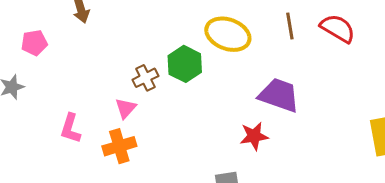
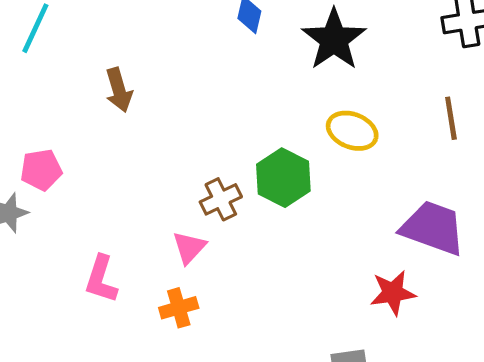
yellow ellipse: (228, 34) -> (352, 131), size x0.7
pink pentagon: (34, 43) -> (41, 170), moved
orange cross: (119, 146) -> (179, 308), size x0.7

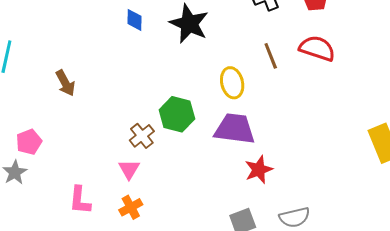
yellow ellipse: (352, 131) -> (232, 83), moved, turned 68
purple trapezoid: (433, 228) -> (235, 129), moved

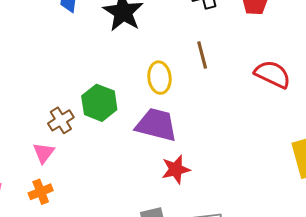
red semicircle: (317, 48) -> (273, 74), moved

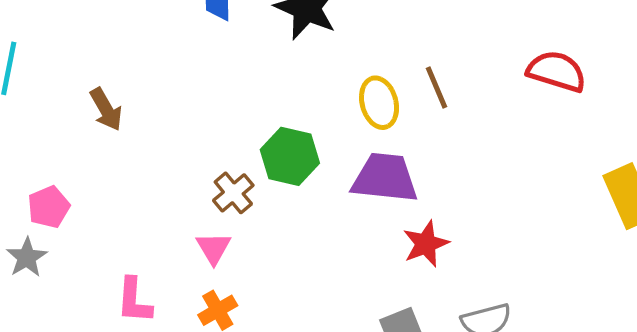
brown line: (202, 55) -> (437, 87), moved

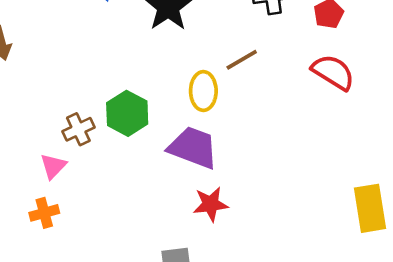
red semicircle: (557, 71) -> (333, 72), moved
brown line: (437, 87) -> (242, 60), moved, turned 68

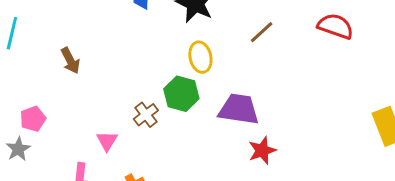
yellow ellipse: (203, 91) -> (200, 57), moved
pink triangle: (53, 166) -> (107, 141), moved

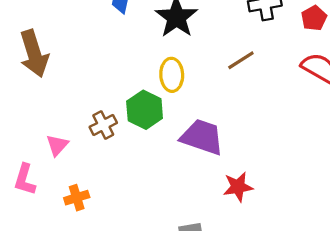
brown arrow: (70, 61) -> (34, 54), size x1.6
red star: (262, 150) -> (238, 187), moved

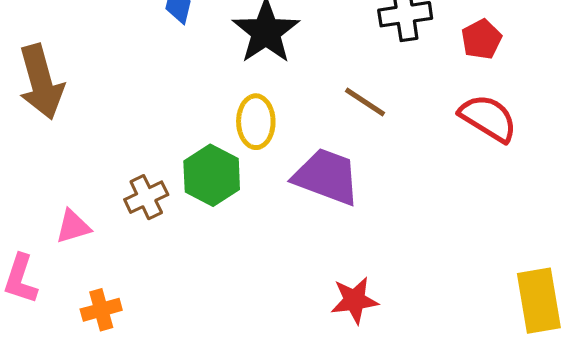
brown line: (241, 60) -> (365, 102), turned 64
purple trapezoid: (202, 137) -> (327, 177), moved
pink triangle: (57, 145) -> (73, 227), turned 30

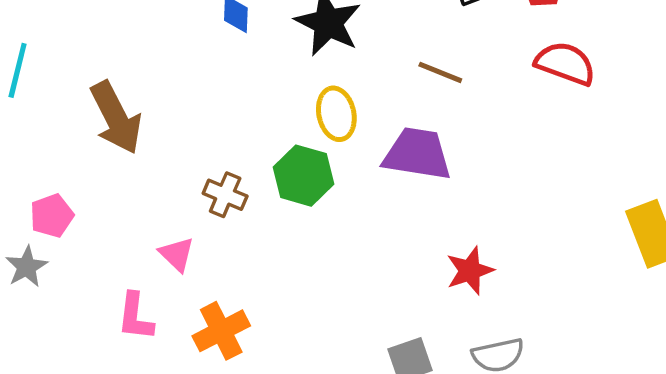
brown cross: (146, 197) -> (225, 195), moved, turned -30
pink triangle: (73, 227) -> (177, 254), turned -48
orange cross: (101, 310) -> (221, 331), size x1.4

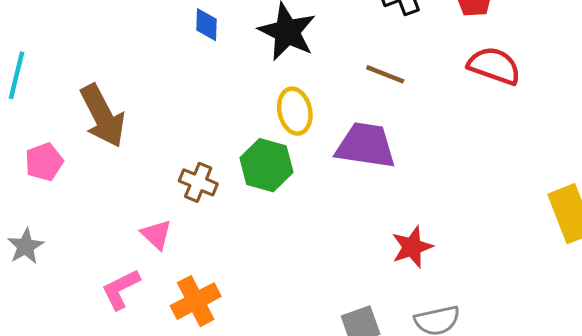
pink pentagon: (52, 216) -> (44, 162), moved
pink L-shape: (135, 317) -> (121, 289), turned 57

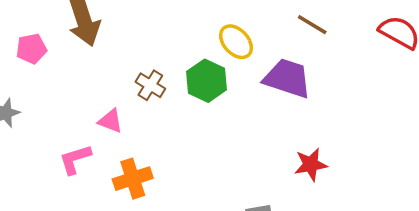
yellow ellipse: (295, 111) -> (236, 42), turned -39
pink triangle: (156, 235) -> (110, 121), turned -32

